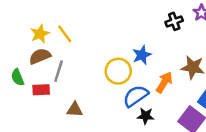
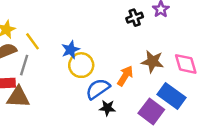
yellow line: (65, 34) -> (32, 41), moved
blue star: (142, 55) -> (70, 50), moved
brown triangle: (75, 110) -> (18, 97), moved, size x1.5

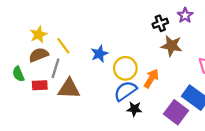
brown star: (152, 62) -> (172, 46), moved
yellow circle: (81, 65) -> (125, 68), moved
brown triangle: (18, 97) -> (69, 89), moved

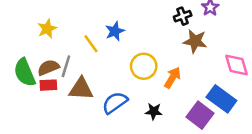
yellow line: (63, 46) -> (91, 44), moved
blue star: (99, 54) -> (115, 31), moved
brown semicircle: (39, 55) -> (48, 68), moved
green semicircle: (18, 74) -> (25, 73), size x1.6
blue semicircle: (125, 91) -> (115, 103), moved

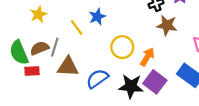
red rectangle: (48, 85) -> (32, 71), moved
black star: (154, 111) -> (131, 86), size x1.6
purple square: (200, 115) -> (155, 82), moved

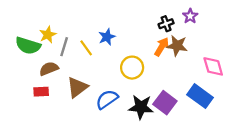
gray line: (55, 47) -> (64, 47), moved
green semicircle: (19, 53) -> (28, 46), moved, turned -50
orange arrow: (147, 57) -> (162, 47), moved
brown triangle: (68, 67) -> (77, 87), turned -40

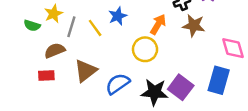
green semicircle: (28, 46) -> (32, 26), size x0.6
orange arrow: (162, 47) -> (158, 24), moved
blue rectangle: (200, 96) -> (219, 80), turned 70

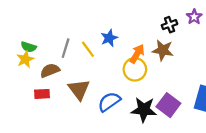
yellow star: (53, 14) -> (25, 59), moved
orange arrow: (158, 24) -> (137, 54), moved
brown star: (194, 26) -> (163, 50), moved
brown triangle: (86, 71) -> (79, 89), turned -30

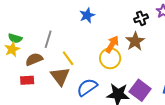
blue star: (109, 38) -> (87, 15), moved
yellow line: (88, 49) -> (68, 58), moved
brown star: (163, 50) -> (135, 41), turned 30

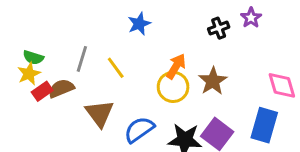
brown star: (135, 41) -> (213, 81), moved
yellow line: (68, 58) -> (116, 68), moved
red rectangle: (27, 80) -> (42, 91), moved, turned -32

